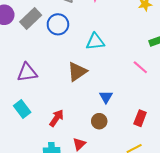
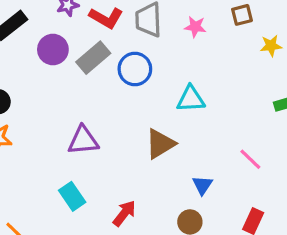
pink line: (140, 67) -> (250, 159), moved

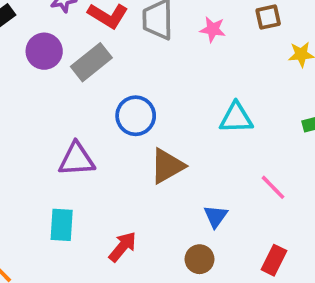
blue circle: (135, 69) -> (136, 116), moved
cyan triangle: (191, 99) -> (236, 118), moved
cyan rectangle: (72, 196) -> (62, 225), turned 36

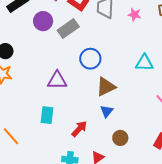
blue triangle: (216, 216) -> (107, 111), moved

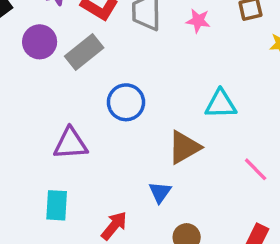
brown triangle: (106, 87) -> (184, 147), moved

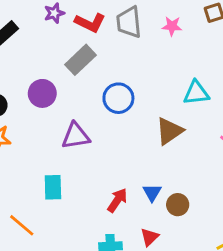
purple circle: (40, 42) -> (42, 93), moved
blue triangle: (160, 192) -> (152, 193), moved
cyan rectangle: (57, 205) -> (53, 187), moved

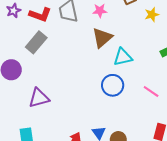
blue circle: (118, 98) -> (113, 85), moved
brown triangle: (169, 131) -> (102, 38), moved

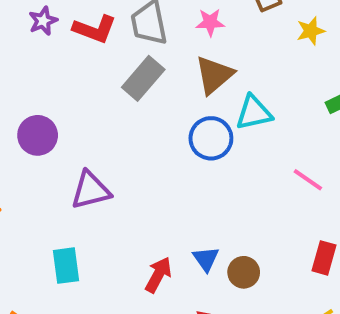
gray rectangle: (36, 42) -> (143, 78), moved
blue circle: (113, 85) -> (211, 138), moved

